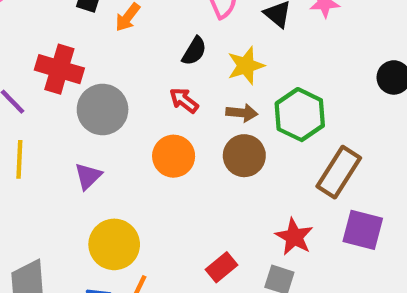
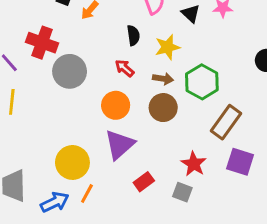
black semicircle: (194, 51) -> (133, 35), turned -42
purple triangle: (88, 176) -> (120, 144), moved, size x1.6

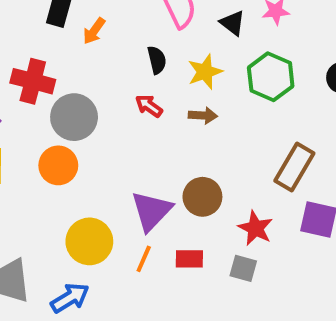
green hexagon: (202, 82) -> (271, 77), moved
orange circle: (116, 105) -> (58, 165), moved
brown circle: (163, 108) -> (202, 197), moved
red rectangle: (144, 182) -> (189, 259), turned 42
orange line: (87, 193) -> (144, 259), moved

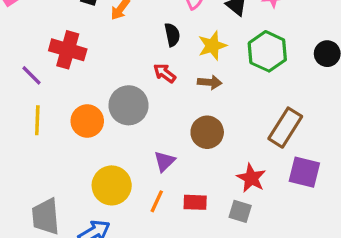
gray circle: (74, 117) -> (129, 105), moved
brown circle: (202, 197) -> (207, 132), moved
purple triangle: (152, 211) -> (164, 161), size x0.6

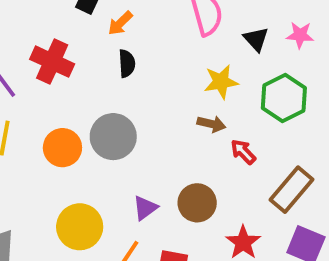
black semicircle: (172, 35) -> (127, 63), moved
red arrow: (165, 73) -> (243, 152), moved
brown circle: (207, 132) -> (197, 203), moved

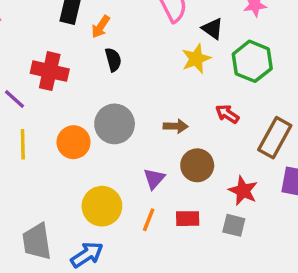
black triangle: (256, 39) -> (213, 29), moved
brown arrow: (211, 124) -> (176, 126), moved

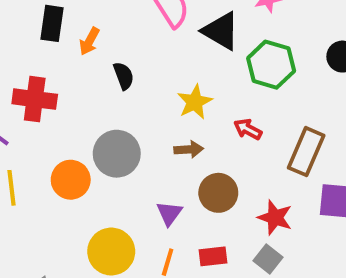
black triangle: (213, 29) -> (221, 31), size x1.5
yellow star: (196, 59) -> (195, 102), moved
black semicircle: (113, 60) -> (124, 76), moved
gray square: (234, 225) -> (268, 259), turned 30

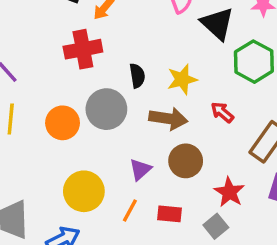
black semicircle: (124, 76) -> (137, 76), moved
red cross: (35, 99) -> (83, 49), moved, turned -30
brown arrow: (189, 149) -> (168, 119), size x1.5

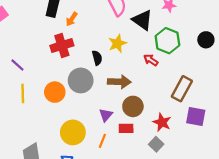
yellow star: (182, 79) -> (117, 43), moved
red arrow: (222, 112) -> (151, 60), moved
red rectangle: (170, 214) -> (126, 128), moved

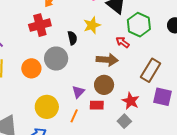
brown arrow: (119, 82) -> (107, 60), moved

